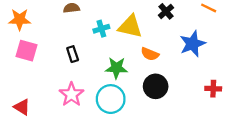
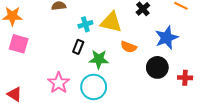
black rectangle: (73, 54) -> (78, 47), moved, turned 40
black circle: (156, 86) -> (157, 67), moved

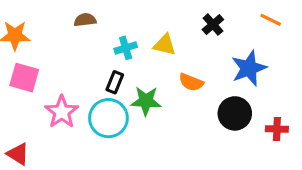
yellow triangle: (111, 22) -> (165, 45), size x0.7
pink star: (59, 83) -> (62, 112), moved
cyan circle: (94, 87) -> (108, 118), moved

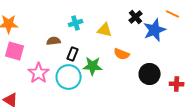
brown semicircle: (85, 20) -> (54, 41), moved
cyan cross: (126, 48) -> (76, 23), moved
blue star: (249, 68) -> (155, 30), moved

